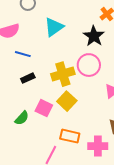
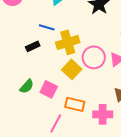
blue line: (23, 54) -> (47, 27), moved
pink circle: (89, 65) -> (94, 57), moved
pink square: (44, 108) -> (49, 89), moved

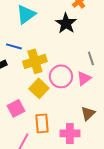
pink square: (49, 89) -> (16, 108), turned 36
orange rectangle: (75, 104) -> (42, 123), turned 72

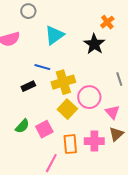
pink triangle: (84, 78) -> (112, 112), moved, turned -35
pink cross: (70, 133) -> (94, 141), moved

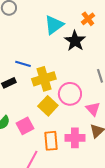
cyan triangle: (54, 35) -> (54, 25), moved

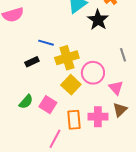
pink square: (25, 126) -> (48, 105), turned -30

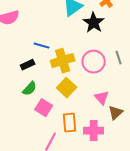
pink circle: (93, 73) -> (94, 62), moved
pink triangle: (116, 88) -> (102, 98), moved
green semicircle: (26, 102) -> (30, 89), moved
pink cross: (98, 117) -> (94, 131), moved

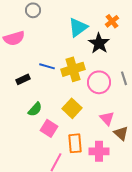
yellow cross: (63, 61) -> (73, 69), moved
black rectangle: (28, 65) -> (23, 79), moved
brown triangle: (116, 113) -> (121, 133), turned -35

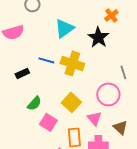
cyan triangle: (78, 27) -> (64, 28), moved
yellow cross: (73, 69) -> (72, 63), turned 35
pink circle: (99, 82) -> (108, 94), moved
pink triangle: (107, 118) -> (94, 118), moved

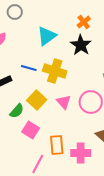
orange cross: (111, 15) -> (84, 22), moved
yellow square: (71, 102) -> (37, 100), moved
pink triangle: (94, 118) -> (64, 102), moved

